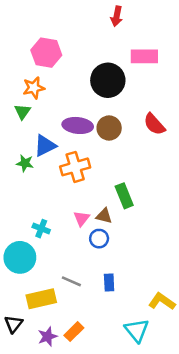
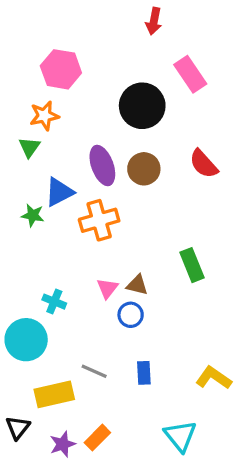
pink rectangle: (144, 56) -> (190, 74), turned 56
purple ellipse: (78, 125) -> (102, 165), turned 64
green rectangle: (124, 196) -> (192, 265), moved
yellow L-shape: (162, 301) -> (214, 378), moved

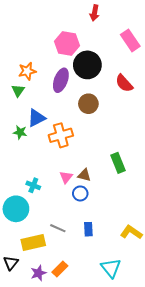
pink hexagon: (61, 69) -> (67, 44), moved
pink rectangle: (190, 74) -> (130, 40), moved
red semicircle: (204, 164) -> (124, 83), moved
purple ellipse: (102, 165) -> (61, 80), moved, turned 40

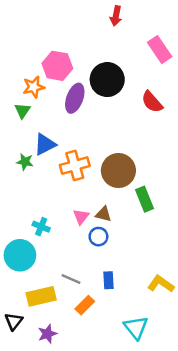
pink hexagon: (67, 44) -> (57, 66), moved
brown circle: (88, 104) -> (118, 171), moved, size x1.4
orange rectangle: (60, 269) -> (85, 305), moved

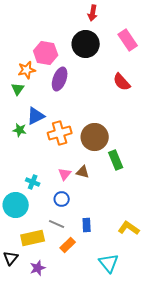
black circle: (107, 80) -> (86, 44), moved
blue circle: (98, 237) -> (62, 199), moved

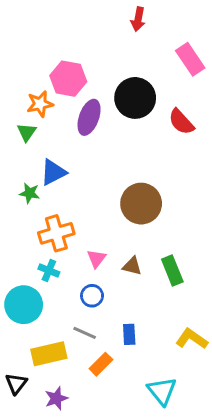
black circle: (86, 44) -> (135, 98), moved
orange cross: (60, 133) -> (56, 233), moved
green rectangle: (116, 160) -> (172, 270), moved
brown triangle: (83, 172) -> (132, 266), moved

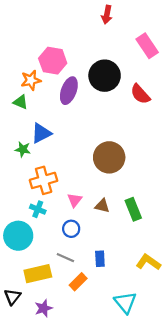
green triangle: (27, 132) -> (20, 102), turned -42

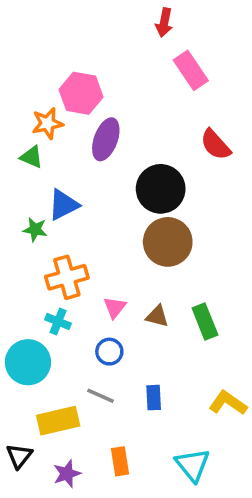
pink rectangle: (147, 46) -> (191, 70), moved
black circle: (105, 76) -> (161, 189), moved
orange rectangle: (78, 282) -> (120, 461), moved, turned -54

